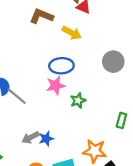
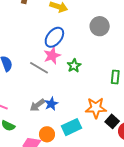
blue ellipse: (61, 66) -> (54, 37), turned -40
gray line: (17, 96) -> (39, 68), moved

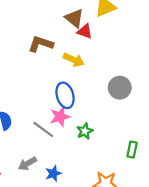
blue ellipse: (54, 37) -> (65, 95), turned -60
gray arrow: (37, 105) -> (27, 164), moved

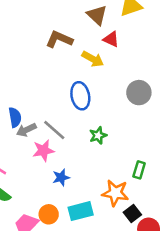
red triangle: (85, 31) -> (111, 39), moved
pink star: (60, 117) -> (43, 150), moved
green rectangle: (132, 150) -> (139, 170), moved
gray arrow: (27, 164) -> (26, 130), moved

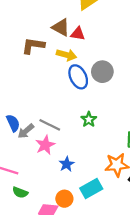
brown triangle: (97, 15) -> (61, 27), moved
gray circle: (139, 93) -> (102, 72), moved
blue ellipse: (80, 96) -> (78, 77), moved

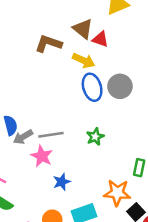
gray line: (50, 125) -> (51, 135), turned -45
pink star: (45, 145) -> (42, 156), turned -30

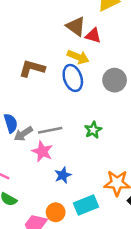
brown L-shape: (48, 44) -> (32, 68), moved
blue ellipse: (92, 87) -> (73, 78), moved

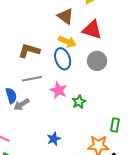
red triangle: (93, 36) -> (92, 30), moved, size x1.5
gray line: (50, 130) -> (32, 79), moved
pink star: (42, 151) -> (58, 90), moved

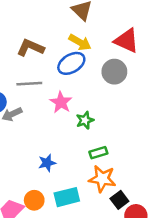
red triangle: (92, 30) -> (127, 41), moved
blue ellipse: (63, 59) -> (71, 63), turned 70
green rectangle: (115, 125) -> (98, 153), moved, turned 56

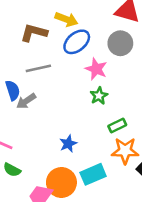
yellow arrow: (80, 42) -> (66, 19), moved
pink star: (61, 102) -> (96, 69), moved
orange circle: (34, 200) -> (61, 182), size x1.5

